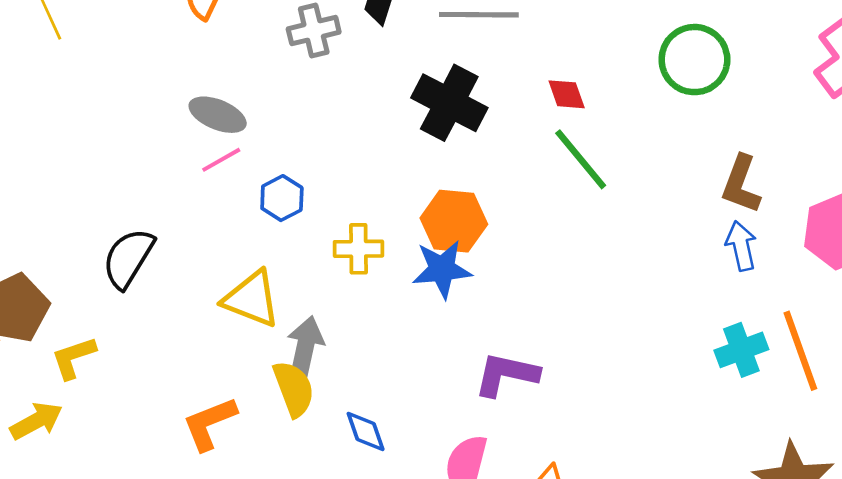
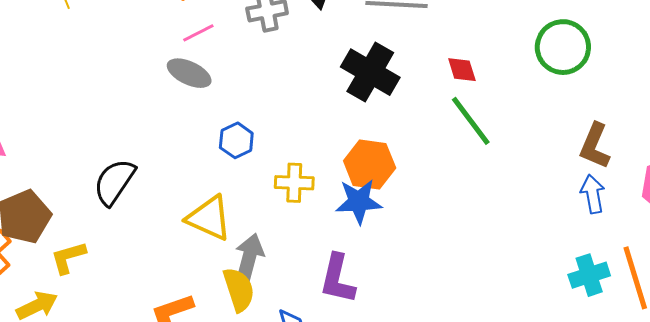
pink line: (221, 160) -> (198, 33), moved
purple L-shape: (506, 374) -> (337, 279), moved, turned -92

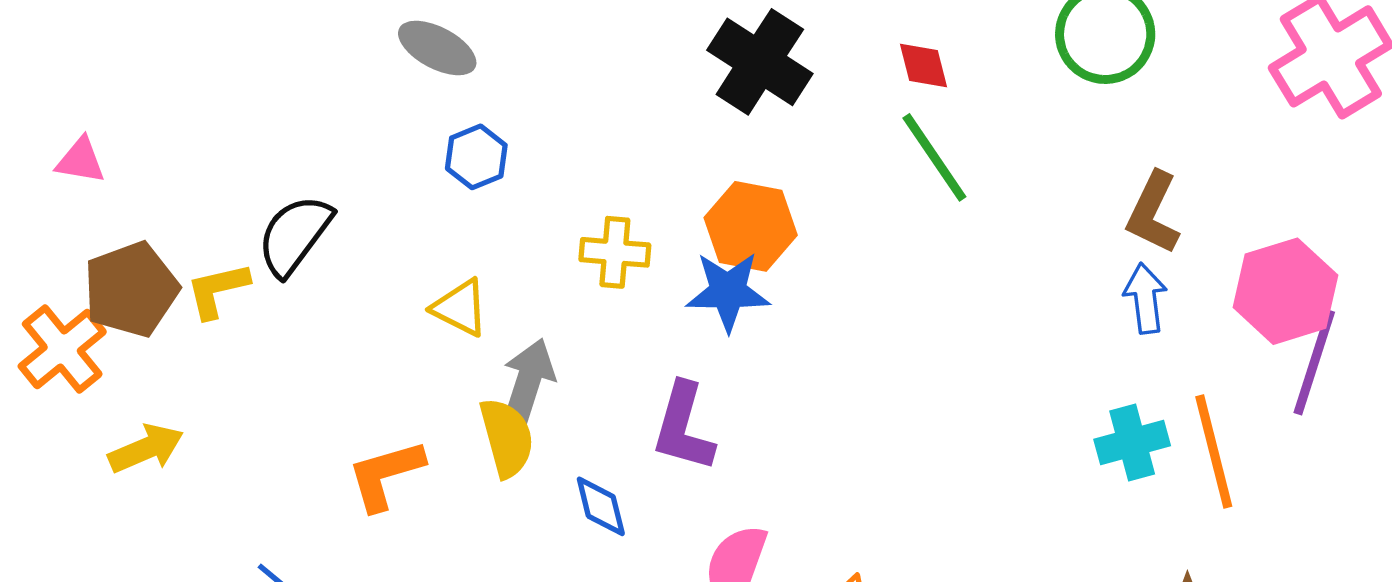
blue hexagon: (236, 140) -> (476, 157), moved
yellow triangle: (209, 218) -> (460, 308), size x0.7
yellow L-shape: (68, 257) -> (217, 290), moved

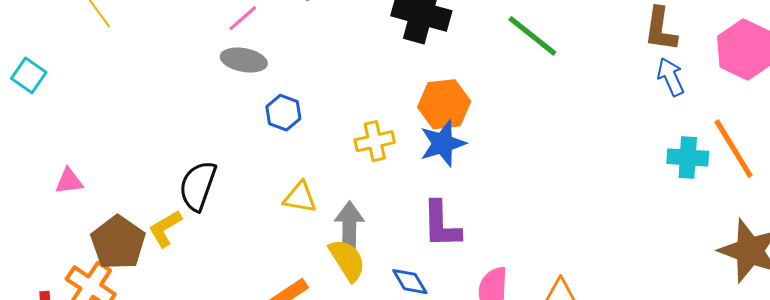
cyan cross: (1132, 442) -> (688, 157), turned 36

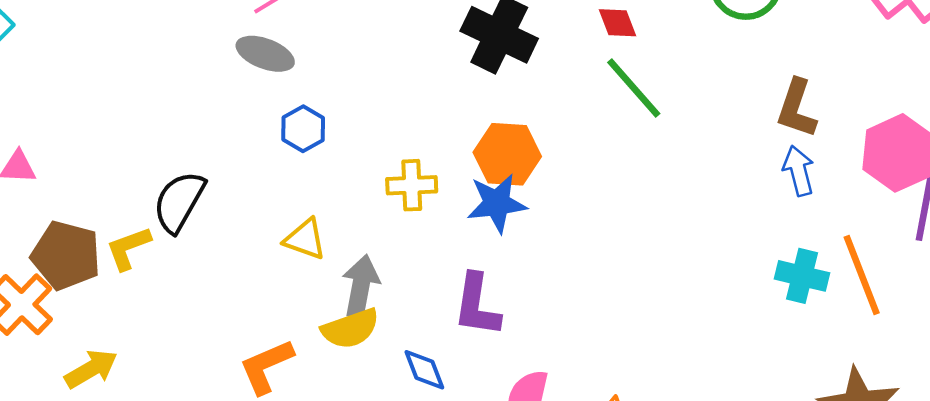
brown pentagon: (118, 243) -> (66, 255), turned -30
yellow semicircle: (347, 260) -> (350, 329), turned 93

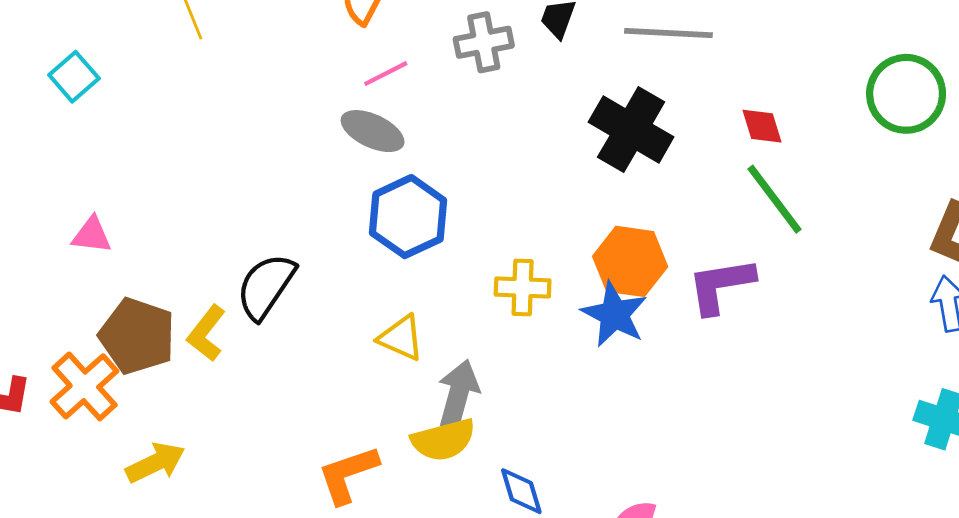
blue hexagon: (303, 129) -> (408, 217), size x1.6
blue star: (497, 203) -> (614, 314), turned 30
yellow L-shape: (128, 248) -> (206, 333), turned -36
purple L-shape: (477, 305) -> (721, 285), moved, turned 68

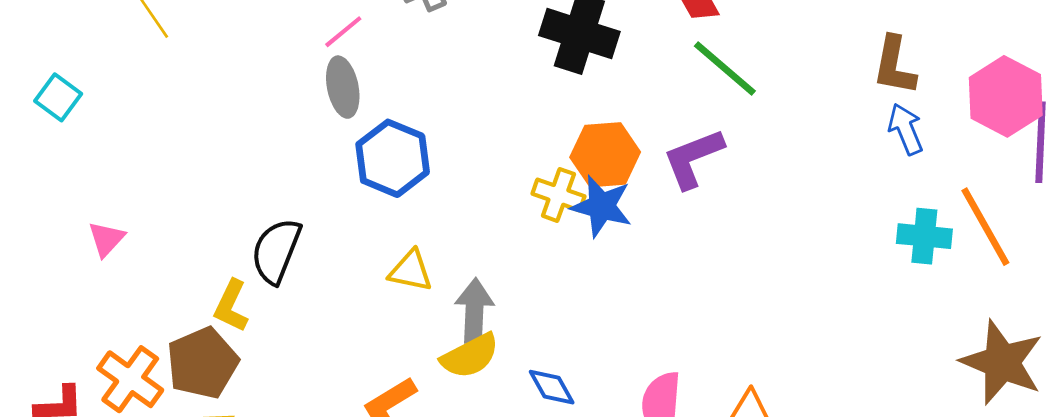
gray ellipse: (373, 131) -> (343, 87), turned 66
pink triangle: (92, 235) -> (106, 239), turned -42
yellow cross: (523, 287) -> (558, 195), moved, turned 30
brown pentagon: (137, 336) -> (203, 363), moved, turned -30

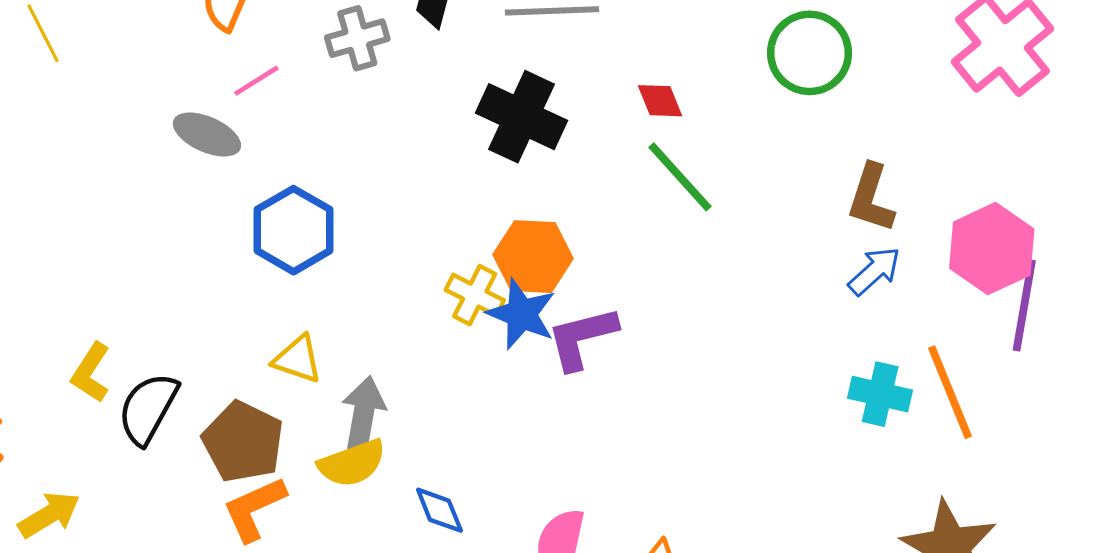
gray ellipse: (343, 87) -> (207, 135), moved, turned -62
blue arrow: (906, 129) -> (874, 271), turned 63
purple L-shape: (693, 158) -> (582, 338), moved
black semicircle: (276, 251) -> (148, 408), moved
brown pentagon: (203, 363) -> (243, 442), moved, turned -30

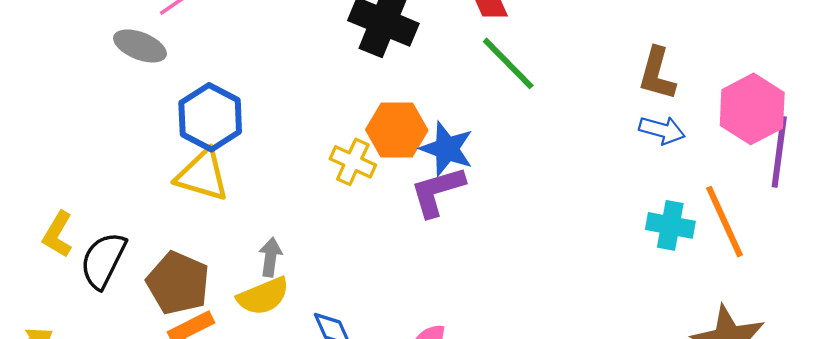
blue arrow: (874, 271) -> (662, 130), turned 60
blue star: (521, 314) -> (447, 149), moved
yellow triangle: (298, 359) -> (202, 175), moved, size x1.4
gray arrow: (364, 413) -> (270, 257), size x0.7

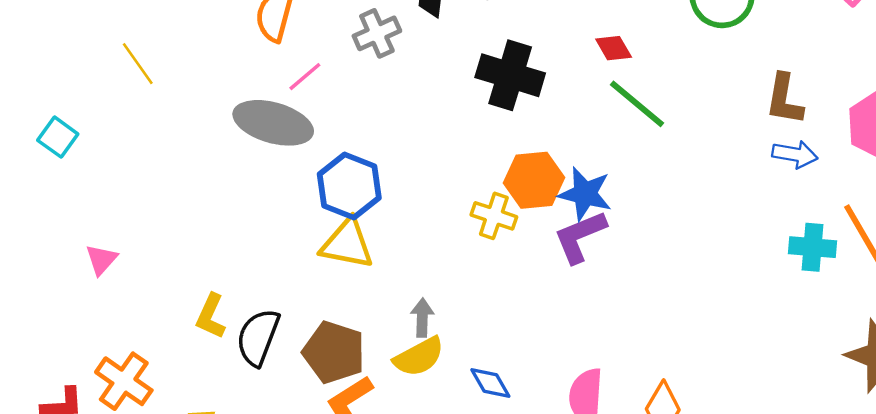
gray ellipse: (140, 46) -> (273, 123), size x1.5

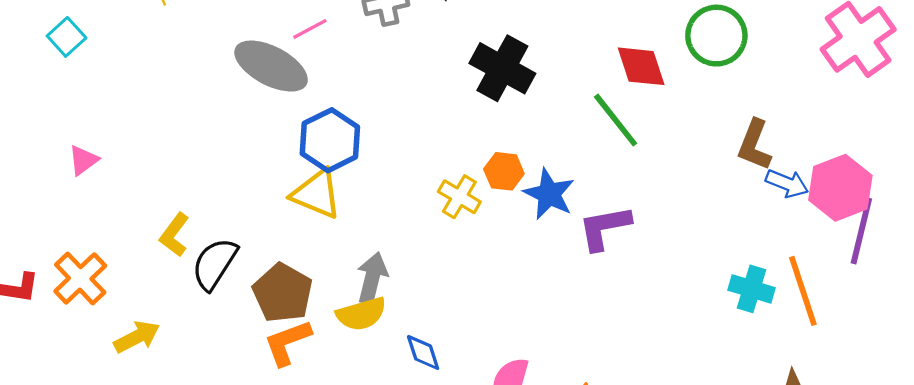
red diamond: (614, 48) -> (641, 66), moved, size x1.5
blue arrow: (795, 154) -> (787, 183), moved
orange hexagon: (534, 180) -> (504, 171), size x0.7
purple L-shape: (580, 237) -> (604, 228), moved
gray arrow: (422, 318) -> (372, 278), size x1.4

